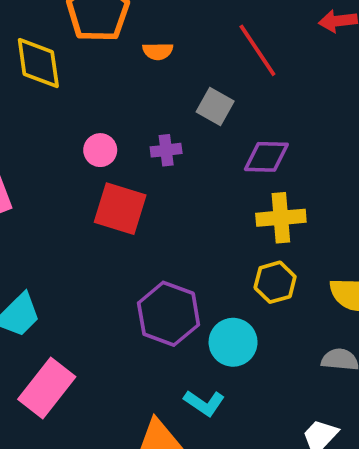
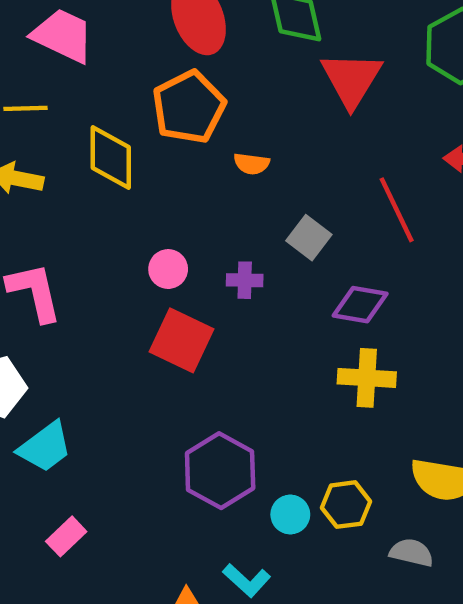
red line: (257, 50) -> (397, 210), moved
yellow hexagon: (275, 282) -> (346, 505), moved
cyan circle: (233, 342) -> (290, 515), size x0.7
pink rectangle: (47, 388) -> (66, 536), size x0.6

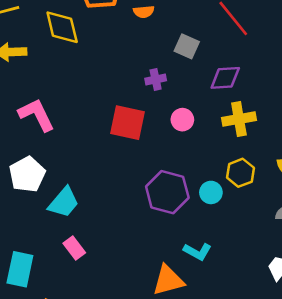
pink circle: (168, 269) -> (182, 120), moved
yellow hexagon: (346, 505) -> (240, 173), moved
cyan circle: (290, 515) -> (211, 192), moved
pink rectangle: (66, 536) -> (74, 248), moved, turned -70

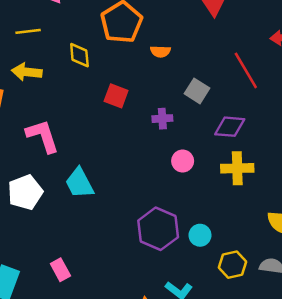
yellow diamond: (62, 27) -> (79, 55), size x0.7
red square: (128, 123) -> (116, 96), moved, size x0.7
yellow hexagon: (240, 173) -> (233, 265), moved
cyan trapezoid: (64, 202) -> (79, 183), moved, turned 104

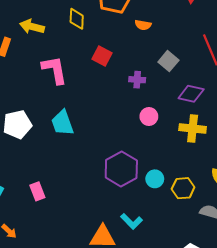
pink L-shape: (43, 136) -> (55, 70), moved
yellow hexagon: (233, 265) -> (183, 188), moved

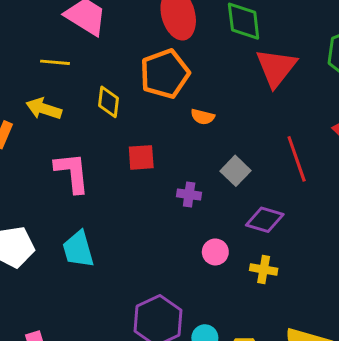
red square: (102, 56) -> (141, 157), turned -36
pink circle: (149, 116) -> (215, 252), moved
yellow cross: (193, 128) -> (264, 269), size x0.7

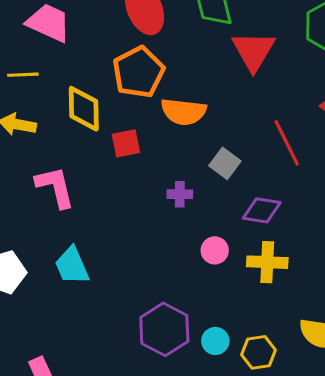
yellow diamond: (109, 102) -> (84, 109), size x1.4
orange semicircle: (203, 117) -> (184, 112), size x1.8
red square: (141, 157) -> (126, 143), moved
yellow cross: (264, 269) -> (267, 262), size x1.4

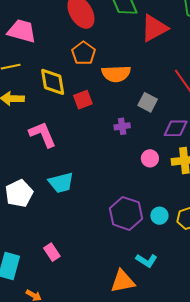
red triangle: (253, 51) -> (154, 28), turned 40
orange pentagon: (139, 72) -> (84, 53), size x0.7
cyan trapezoid: (72, 266) -> (61, 183), turned -72

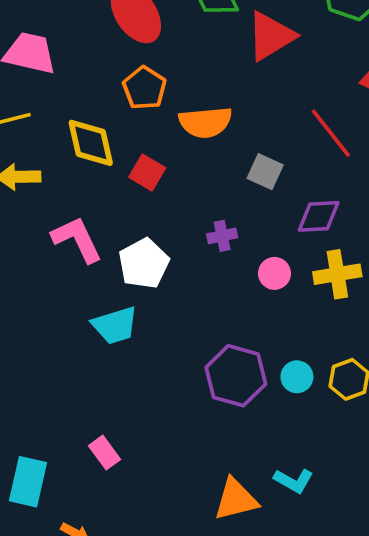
red square: (83, 100) -> (147, 172), turned -36
purple cross: (122, 126) -> (222, 236), moved
white pentagon: (19, 193) -> (144, 263), moved
cyan L-shape: (146, 260) -> (294, 481), moved

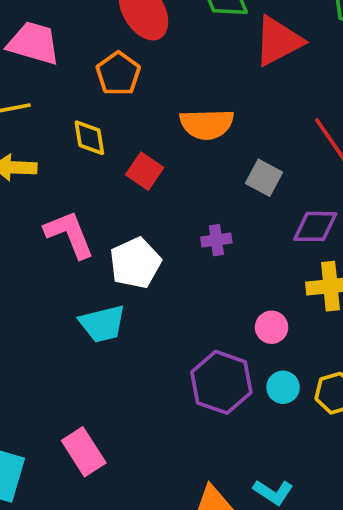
orange pentagon: (144, 88) -> (118, 74), moved
yellow diamond: (91, 143) -> (89, 138), size x0.7
pink circle: (274, 273) -> (272, 327), moved
pink rectangle: (104, 453) -> (84, 452), size x1.4

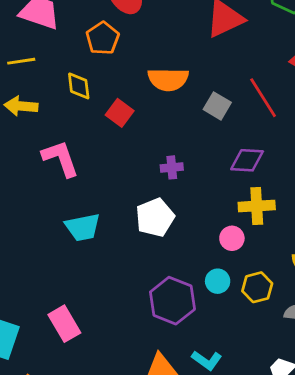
gray square: (264, 178) -> (217, 106), moved
white pentagon: (135, 263) -> (155, 217), moved
pink circle: (272, 327) -> (232, 238), moved
purple hexagon: (221, 382) -> (172, 301), moved

